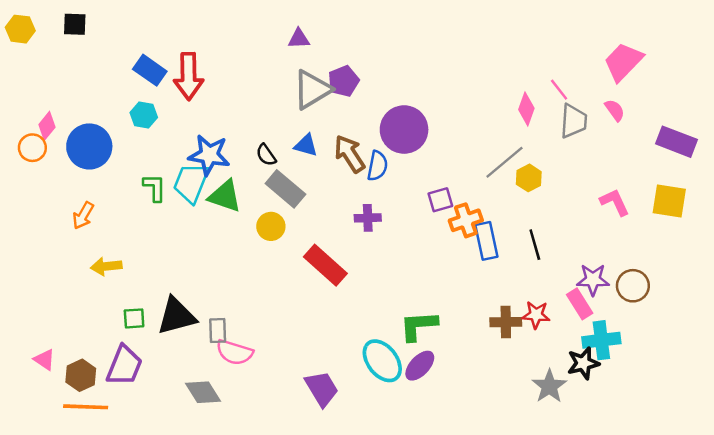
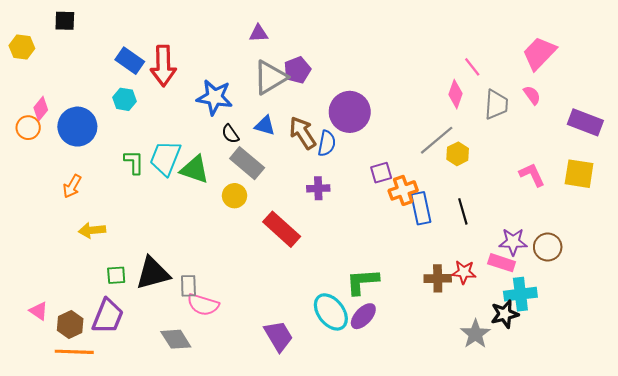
yellow hexagon: (20, 29) -> (22, 47), moved
pink line: (559, 90) -> (472, 67), moved
blue star: (209, 155) -> (215, 97), moved
pink rectangle: (580, 304) -> (502, 263), turned -40

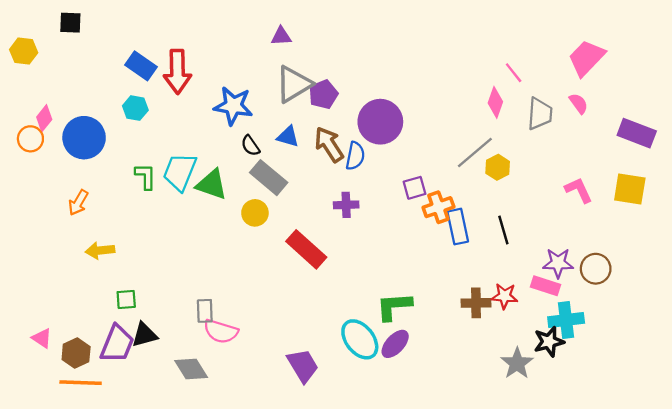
purple pentagon: (297, 70) -> (323, 94), moved
black triangle: (153, 273) -> (144, 335), moved, size x0.7

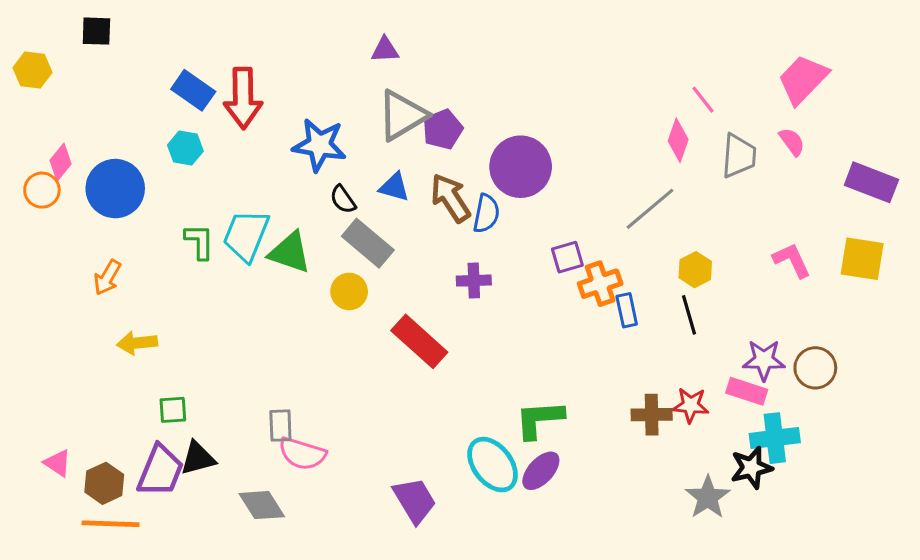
yellow hexagon: (498, 167) -> (695, 270), moved
blue rectangle: (458, 227) -> (627, 310), size x0.7

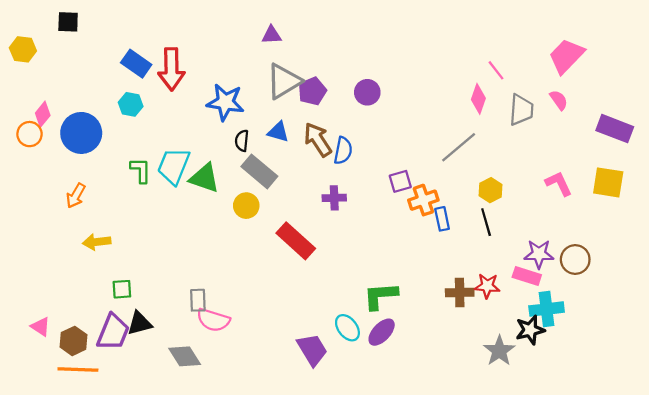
purple circle: (521, 167) -> (367, 92), moved, size x0.6
black semicircle: (343, 199) -> (242, 141), turned 40
cyan ellipse: (493, 465) -> (347, 328), size x0.7
purple trapezoid: (415, 500) -> (312, 350), moved

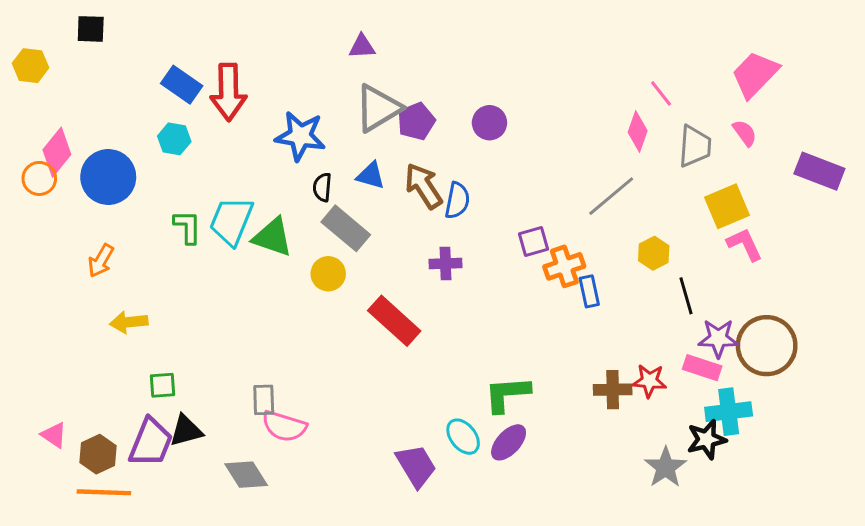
pink diamond: (43, 114) -> (57, 152), size x1.4
yellow square: (608, 182) -> (727, 206), moved, turned -32
black line: (486, 222) -> (686, 296), moved
brown circle: (575, 259) -> (767, 346), size x1.5

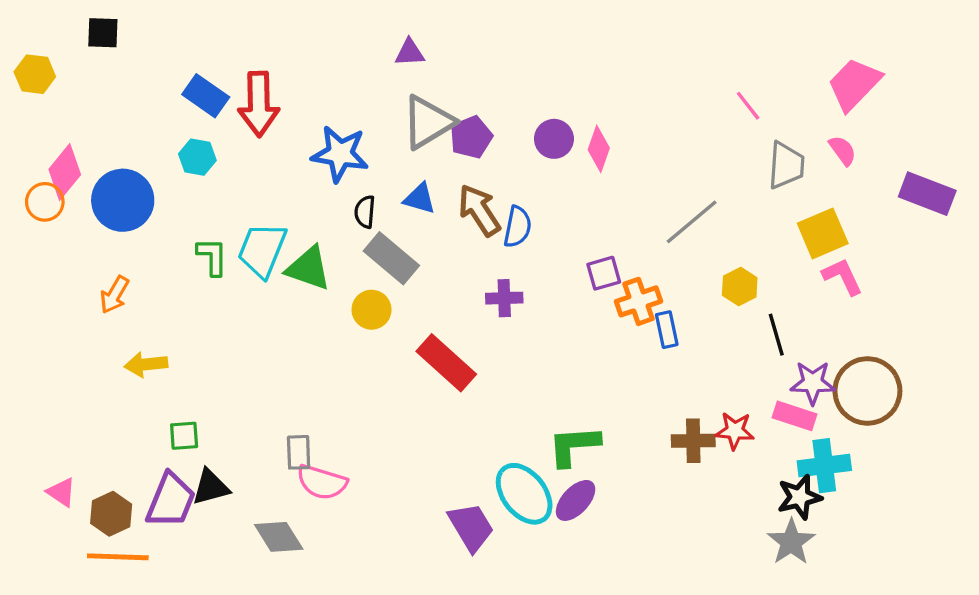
pink diamond: (638, 132) -> (599, 149), moved
cyan ellipse: (463, 437) -> (524, 494), size x1.5
gray star: (665, 467) -> (791, 542), moved

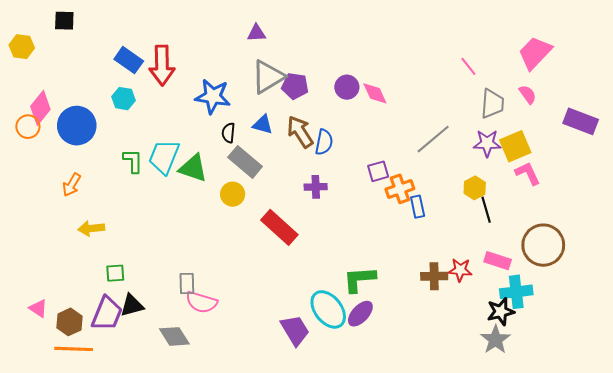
purple pentagon: (471, 137) -> (295, 86), turned 30
pink diamond: (599, 149) -> (375, 93), turned -44
yellow hexagon: (740, 286) -> (475, 188), moved
purple star: (813, 383) -> (487, 143), moved

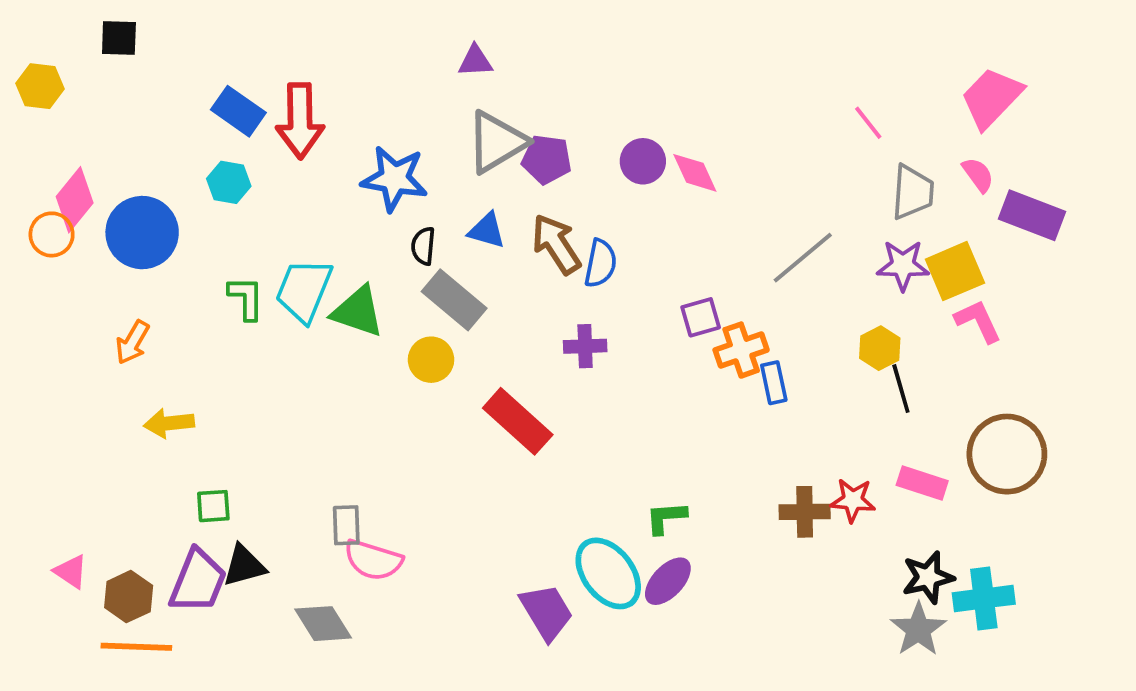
purple rectangle: (581, 121) -> (1032, 215), moved
green L-shape: (359, 279) -> (666, 518), size x0.7
cyan cross: (516, 292) -> (984, 598), moved

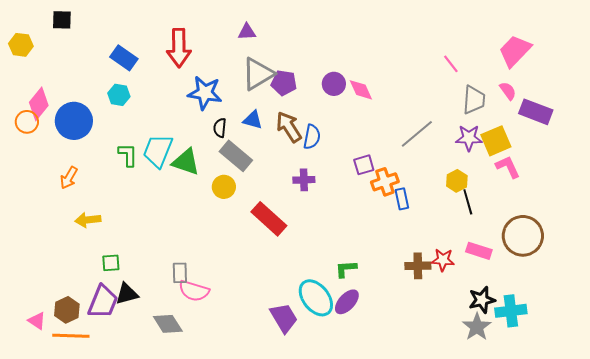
red arrow: (300, 121) -> (179, 48), moved
pink triangle: (71, 572) -> (37, 321), moved

